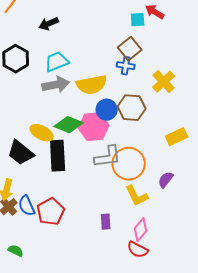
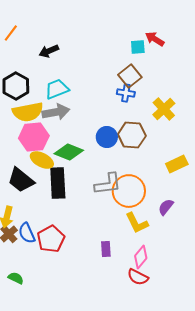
yellow semicircle: (92, 85) -> (28, 112), moved
pink hexagon: (94, 127) -> (34, 137), moved

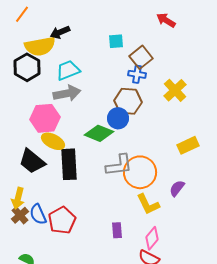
cyan square: (138, 47) -> (116, 41), moved
yellow semicircle: (28, 112) -> (40, 46), moved
brown hexagon: (132, 135) -> (128, 101), moved
green diamond: (69, 152) -> (99, 133), moved

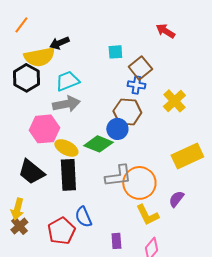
yellow ellipse: (53, 141) -> (66, 148), moved
yellow rectangle: (188, 145) -> (187, 156), size x1.4
blue semicircle: (38, 214) -> (83, 217), moved

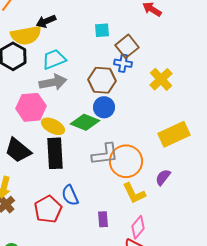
brown hexagon: (127, 112) -> (102, 80), moved

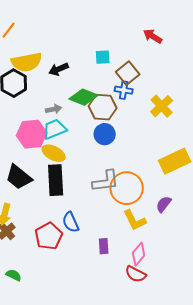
black arrow: (46, 21) -> (59, 69), moved
cyan trapezoid: (54, 59) -> (55, 129), moved
gray arrow: (53, 82) -> (54, 109), size x0.6
green diamond: (85, 122) -> (84, 97), moved

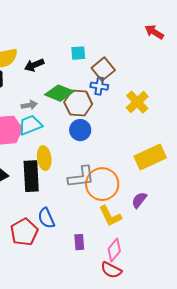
red arrow: (153, 36) -> (154, 32), moved
yellow ellipse: (54, 153) -> (44, 158), moved, turned 55

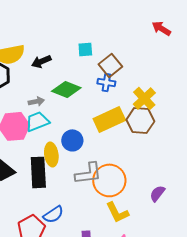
brown hexagon: (78, 103) -> (140, 120), moved
blue circle: (80, 130) -> (72, 140), moved
yellow rectangle: (150, 157) -> (109, 119), moved
purple semicircle: (139, 200) -> (157, 193), moved
blue semicircle: (46, 218) -> (53, 214), turned -100

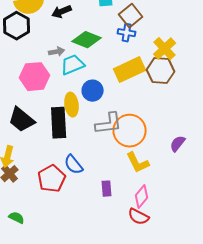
cyan trapezoid: (37, 121) -> (73, 65), moved
blue semicircle: (53, 214) -> (74, 165), turned 85

